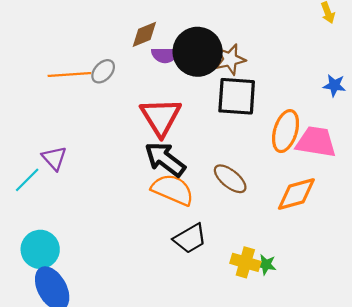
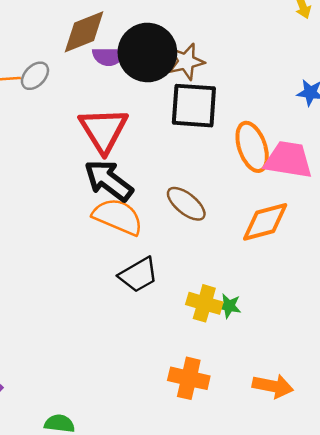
brown diamond: (144, 34) -> (84, 32), size x1.4
orange ellipse: (286, 131) -> (252, 147), turned -36

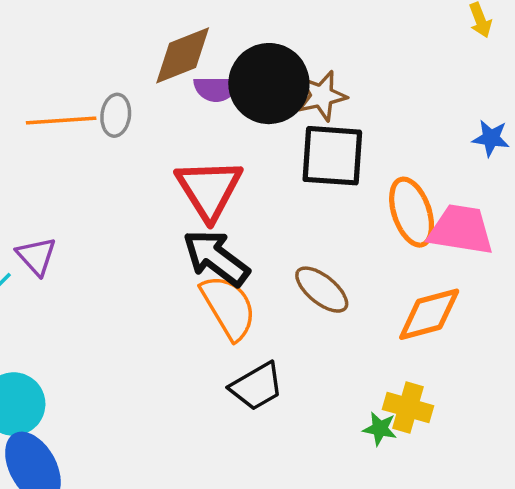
gray ellipse: (35, 76) -> (116, 115), turned -36
orange semicircle: (118, 217) -> (228, 307), turned 36
yellow cross: (204, 303) -> (408, 408), moved

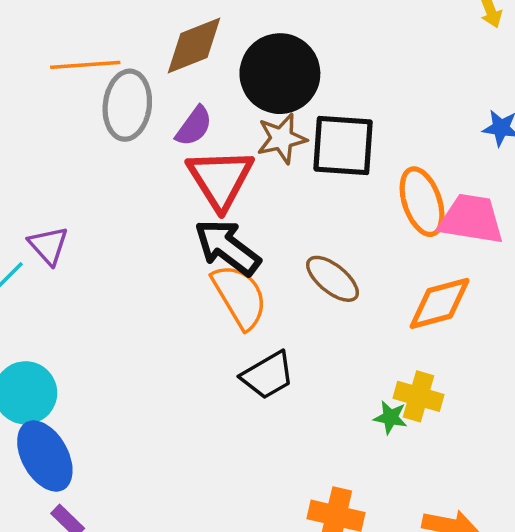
purple semicircle: (216, 89) -> (194, 126), moved, turned -54
brown star: (322, 96) -> (282, 138), moved
gray ellipse: (116, 115) -> (127, 105), size x1.6
orange line: (61, 121) -> (85, 65), moved

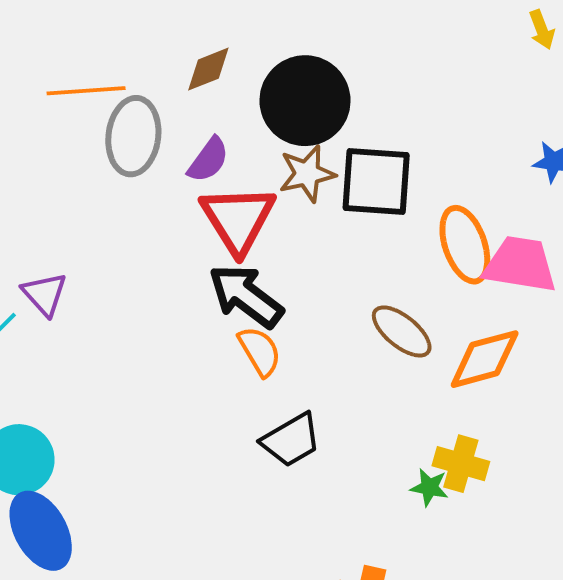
brown diamond: (194, 46) -> (208, 69), size x0.7
brown ellipse: (333, 279) -> (402, 331), moved
orange semicircle: (240, 296) -> (260, 351), size x0.7

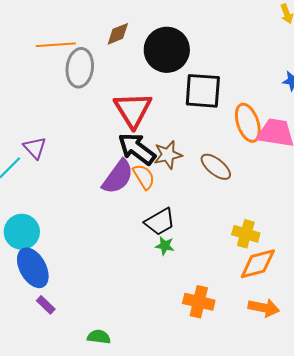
purple semicircle: (208, 160) -> (118, 177), moved, size x1.5
brown star: (307, 174) -> (168, 155), moved
orange diamond: (485, 359) -> (258, 264), moved
green star: (429, 487) -> (165, 246), moved

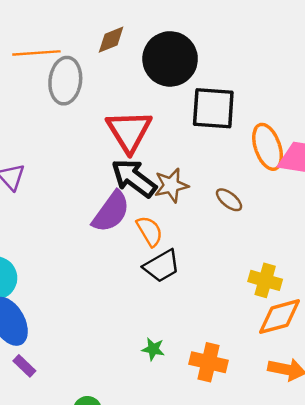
brown ellipse: (216, 167) -> (229, 200), size x0.7
orange semicircle: (144, 177) -> (150, 231), moved
green star: (165, 246) -> (153, 349), moved

